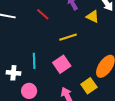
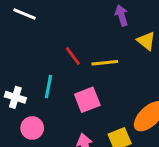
red line: (43, 14) -> (73, 56), moved

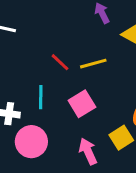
pink circle: (32, 128) -> (31, 142), size x1.4

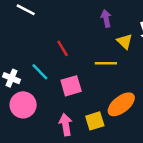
yellow line: (93, 64) -> (106, 63), moved
cyan line: (41, 97) -> (40, 72), turned -60

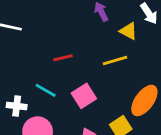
red line: (63, 48) -> (63, 58), turned -56

